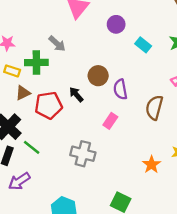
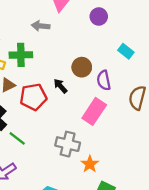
gray arrow: (57, 44) -> (41, 26), moved, turned 144
cyan rectangle: (143, 45) -> (126, 51), moved
pink rectangle: (110, 121) -> (94, 111), size x1.6
orange star: (152, 165) -> (90, 164), moved

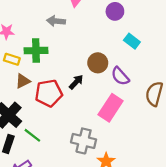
cyan rectangle: (126, 51) -> (132, 41), moved
purple semicircle: (104, 80) -> (120, 76), turned -30
black arrow: (60, 86) -> (76, 82), turned 84

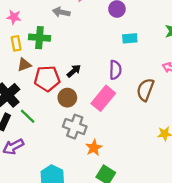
cyan rectangle: (132, 41) -> (130, 38), turned -48
yellow rectangle: (12, 59) -> (16, 43), turned 56
brown circle: (98, 63) -> (67, 98), moved
purple semicircle: (120, 76) -> (115, 70), turned -144

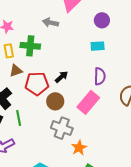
cyan rectangle: (130, 38) -> (98, 46), moved
green line: (28, 116) -> (19, 118), turned 35

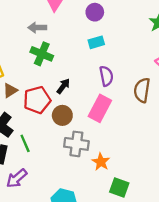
green cross: (30, 46) -> (42, 54), moved, turned 30

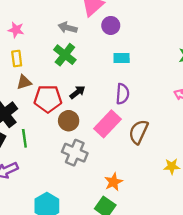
purple circle: (95, 12) -> (111, 25), moved
brown semicircle: (142, 90) -> (138, 132), moved
orange star: (101, 162) -> (114, 182), moved

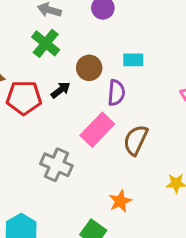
cyan rectangle: (122, 58) -> (133, 60), moved
brown circle: (69, 121) -> (89, 68), moved
orange star: (114, 182) -> (120, 201), moved

